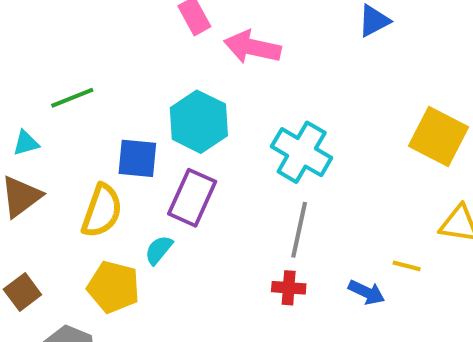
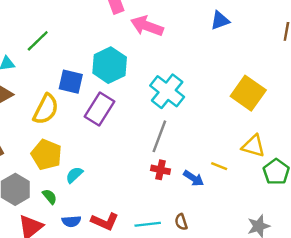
green line: (72, 98) -> (38, 41), turned -30
cyan semicircle: (159, 250) -> (74, 175), moved
red cross: (289, 288) -> (160, 170), moved

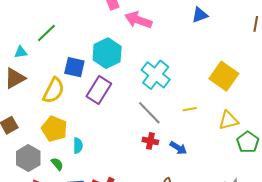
gray line: (159, 136) -> (149, 113), turned -64
yellow triangle: (253, 146) -> (228, 120), turned -30
yellow line: (219, 166) -> (190, 109), moved, turned -32
cyan semicircle: (74, 175) -> (78, 146), turned 133

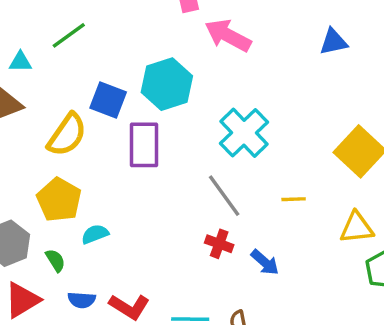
purple rectangle: (99, 90) -> (144, 145), turned -40
cyan semicircle: (78, 146) -> (95, 234), turned -119

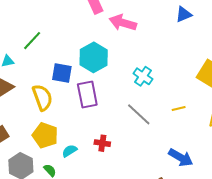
cyan cross: (244, 133) -> (143, 76), size x0.7
yellow semicircle: (67, 135) -> (42, 97), turned -44
red cross: (219, 244) -> (102, 143), moved
blue arrow: (265, 262) -> (181, 158), moved, size x1.4

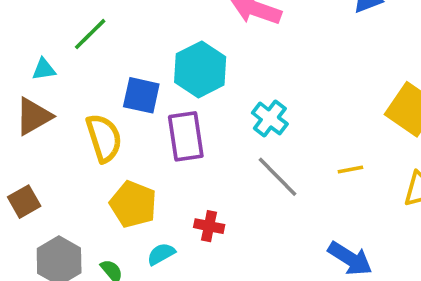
cyan cross: (143, 76) -> (270, 118), moved
yellow pentagon: (45, 135) -> (133, 204), moved
cyan semicircle: (70, 151) -> (161, 254), moved

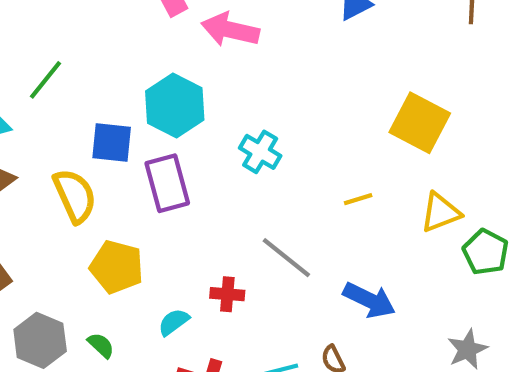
gray line: (278, 177) -> (286, 258), moved
red cross: (209, 226) -> (227, 294), moved
cyan semicircle: (161, 254) -> (174, 322), moved

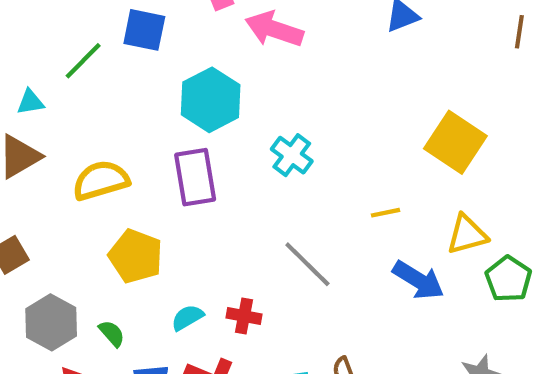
blue square: (112, 142) -> (144, 30), moved
yellow semicircle: (75, 196) -> (101, 180), turned -88
red cross: (227, 294) -> (244, 316), moved
blue arrow: (369, 300) -> (418, 280), moved

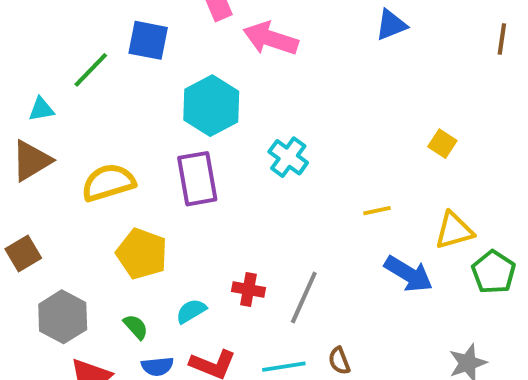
yellow square: (455, 142) -> (442, 144), size x0.5
gray line: (307, 264) -> (304, 297), moved, turned 70
red cross: (244, 316) -> (248, 289), moved
green semicircle: (112, 333) -> (136, 327), moved

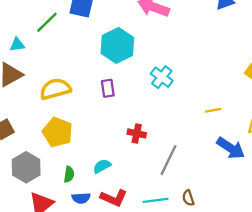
purple rectangle: (197, 179) -> (108, 88), size x0.6
yellow pentagon: (142, 254) -> (58, 132), moved
red cross: (248, 289) -> (137, 133), moved
green semicircle: (136, 327) -> (69, 174), turned 49

